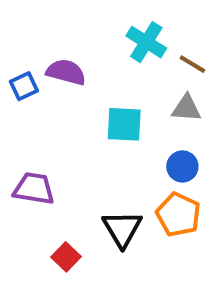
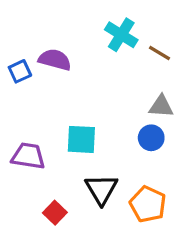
gray triangle: (186, 108) -> (161, 106), moved
cyan square: (124, 124) -> (81, 139), moved
orange pentagon: (178, 215) -> (148, 204), moved

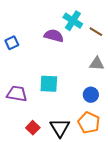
purple semicircle: (55, 60) -> (54, 36), moved
blue circle: (151, 138) -> (91, 95), moved
black triangle: (101, 189) -> (60, 128), moved

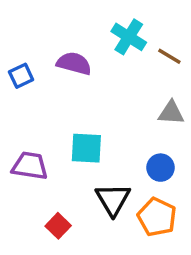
purple semicircle: (54, 36) -> (74, 63), moved
black triangle: (60, 128) -> (113, 199), moved

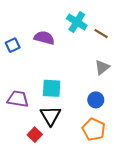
gray triangle: (171, 113) -> (102, 67), turned -42
black triangle: (113, 199) -> (51, 116), moved

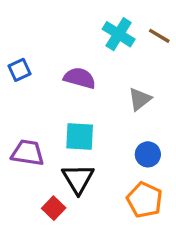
brown line: (101, 34) -> (159, 36), moved
purple semicircle: (44, 38) -> (80, 78), moved
gray triangle: (102, 67) -> (140, 99), moved

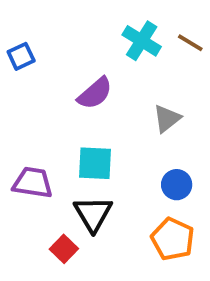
blue square: (19, 70) -> (21, 56), moved
purple semicircle: (80, 78) -> (95, 93), turned 124

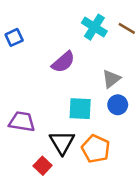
cyan square: (95, 163) -> (80, 109), moved
blue circle: (177, 185) -> (118, 105), moved
orange pentagon: (173, 239) -> (96, 149), moved

